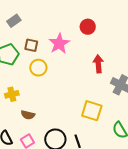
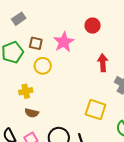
yellow cross: (12, 94) -> (26, 91), moved

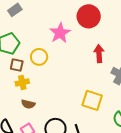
red circle: (93, 26) -> (89, 16), size x1.5
brown square: (36, 43) -> (17, 65), moved

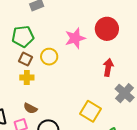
brown semicircle: (28, 104) -> (30, 108), moved

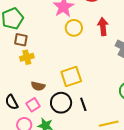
yellow circle: (49, 57) -> (74, 28), moved
yellow square: (91, 111) -> (71, 76), moved, turned -35

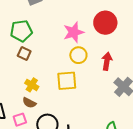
yellow cross: (27, 57) -> (32, 85), moved, turned 32
yellow square: (71, 76) -> (67, 81), moved

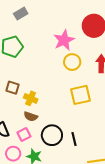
brown square: (24, 53) -> (12, 88), moved
yellow square: (67, 81) -> (81, 95), moved

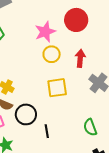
black circle: (52, 135) -> (26, 114), moved

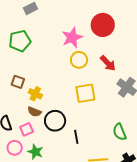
red arrow: (80, 58) -> (108, 63), turned 132

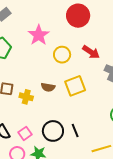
pink star: (72, 37) -> (39, 35), moved
brown semicircle: (34, 112) -> (48, 87), moved
black circle: (55, 121) -> (53, 131), moved

